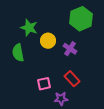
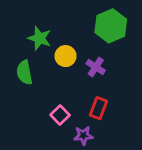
red rectangle: (72, 79) -> (98, 108), turned 63
pink square: (44, 84) -> (60, 115), turned -32

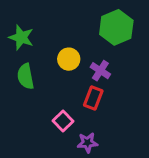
green star: (39, 38) -> (21, 37), moved
red rectangle: (98, 108) -> (93, 98), moved

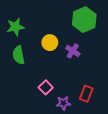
green star: (21, 37) -> (15, 27), turned -30
red rectangle: (93, 98) -> (86, 94), moved

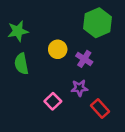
red rectangle: (86, 94) -> (100, 108), turned -63
purple star: (63, 103) -> (79, 88), moved

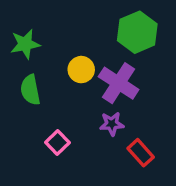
purple cross: (84, 59) -> (119, 83), size x1.6
pink square: (53, 101) -> (57, 143), moved

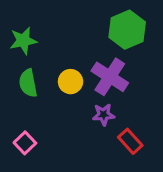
yellow circle: (81, 70) -> (70, 82), moved
pink square: (57, 143) -> (25, 143), moved

